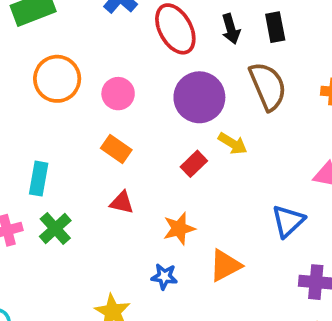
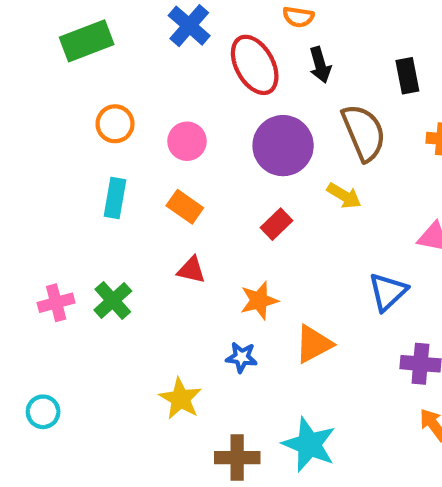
black rectangle: (275, 27) -> (407, 76), moved
orange circle: (57, 79) -> (115, 124), size x0.7
yellow arrow: (233, 143) -> (344, 196), moved
cyan rectangle: (39, 179) -> (115, 198), moved

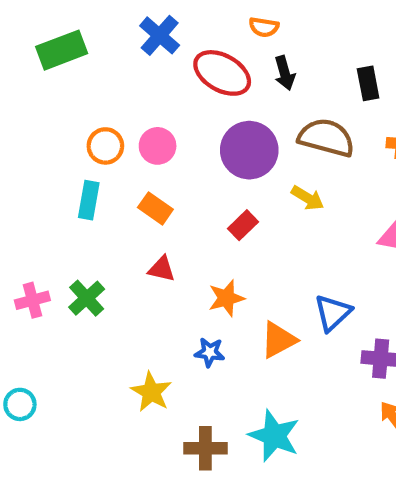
red ellipse: (255, 65) -> (222, 73), turned -32
orange circle: (115, 124) -> (105, 146), moved
brown semicircle: (364, 133) -> (326, 138), turned -52
blue triangle: (388, 292) -> (333, 313), moved

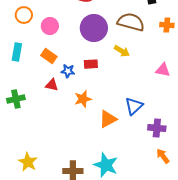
orange circle: (105, 146) -> (24, 15), moved
red rectangle: (243, 225) -> (91, 64), turned 40
green cross: (87, 298) -> (16, 99), turned 30
blue star: (210, 352) -> (68, 71), moved
yellow star: (151, 392) -> (28, 162), moved

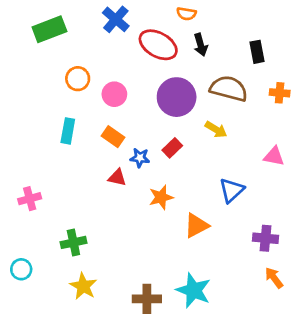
red rectangle: (91, 64) -> (172, 148), turned -40
green cross: (16, 99) -> (73, 242), moved
blue triangle: (134, 106) -> (232, 190), moved

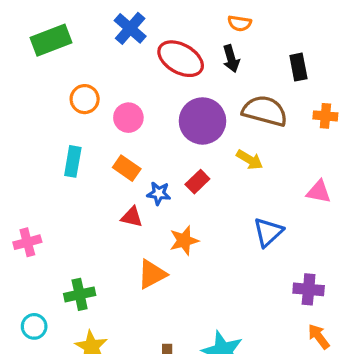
orange semicircle: (186, 14) -> (240, 23), moved
orange triangle: (196, 226) -> (152, 274), moved
cyan circle: (21, 269) -> (34, 326), moved

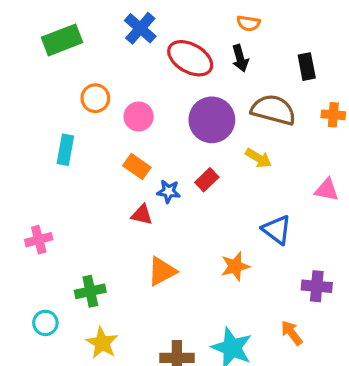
cyan rectangle: (73, 161) -> (65, 150), moved
blue triangle: (268, 232) -> (277, 230), turned -40
orange star: (184, 241) -> (235, 266), moved
orange arrow: (319, 337) -> (292, 333), moved

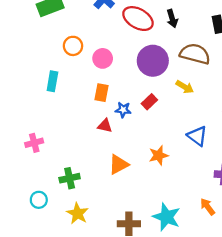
orange rectangle: (137, 166) -> (101, 93), turned 66
orange star: (235, 266) -> (159, 155), moved

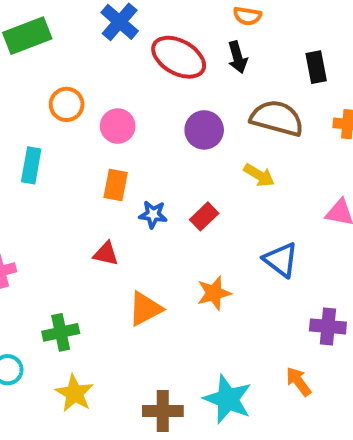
purple circle: (153, 61) -> (204, 130), size x0.7
red rectangle: (149, 102) -> (204, 216), moved
red triangle: (105, 126) -> (106, 254), moved

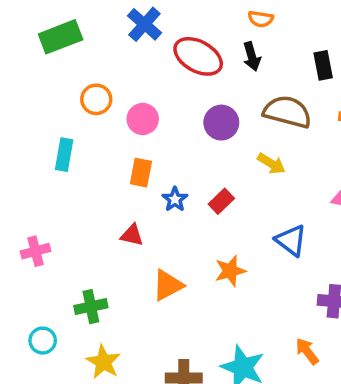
blue star: (153, 214) -> (175, 199), turned 30

